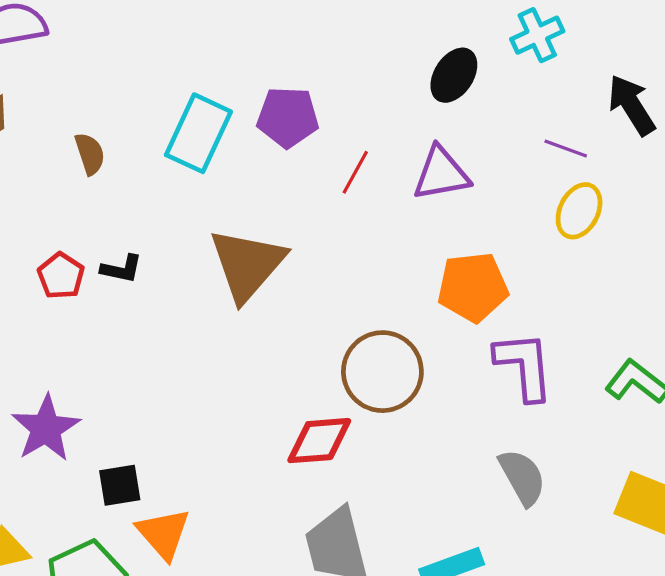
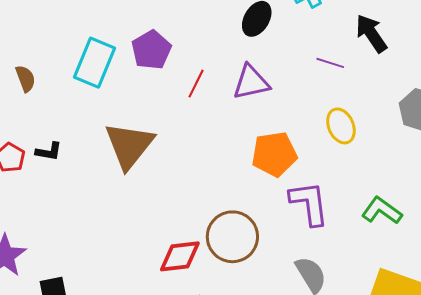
purple pentagon: (288, 117) -> (151, 50), turned -30
yellow ellipse: (579, 211) -> (341, 126), moved, turned -48
brown circle: (382, 372) -> (232, 237), moved

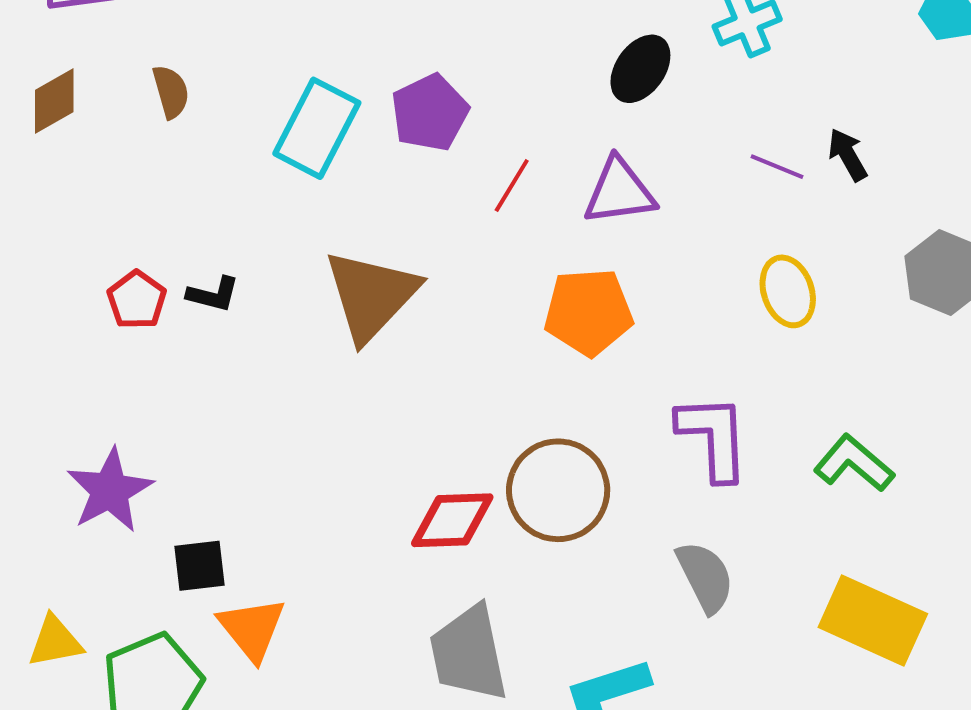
black arrow: (371, 33) -> (848, 155), moved, size x0.7
brown semicircle: (25, 79) -> (171, 92), moved
orange pentagon: (274, 154) -> (588, 312), moved

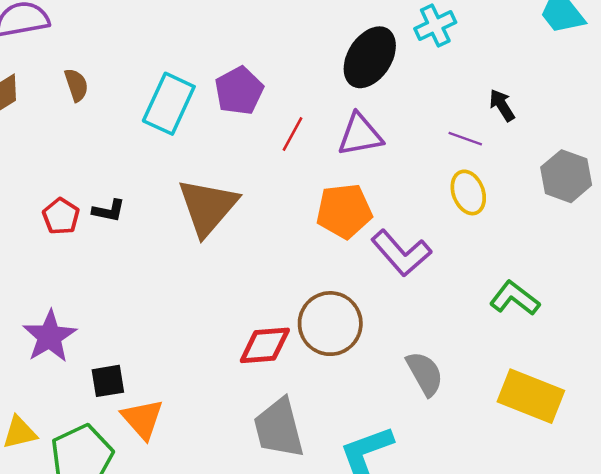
black ellipse: (640, 69) -> (370, 57), size x1.4
purple line: (777, 167) -> (465, 139), moved
purple L-shape: (713, 437) -> (401, 253), moved, turned 144

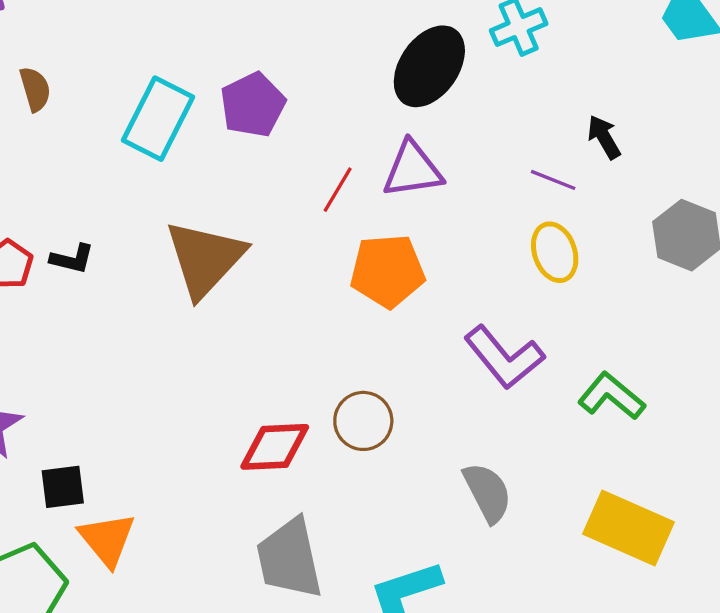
red line: (292, 134) -> (338, 190), moved
purple L-shape: (401, 253) -> (504, 357), moved
brown circle: (330, 324) -> (363, 421), size x0.7

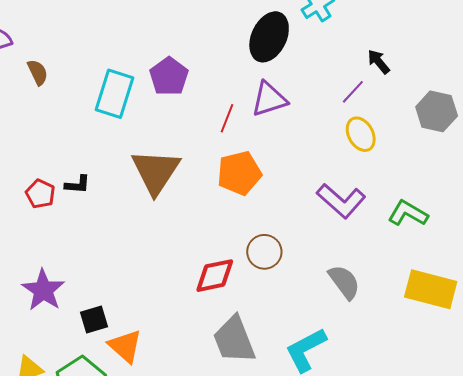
brown semicircle: (35, 89) -> (38, 72), moved
purple line: (553, 180) -> (353, 92), turned -60
orange pentagon: (387, 271) -> (239, 173), moved

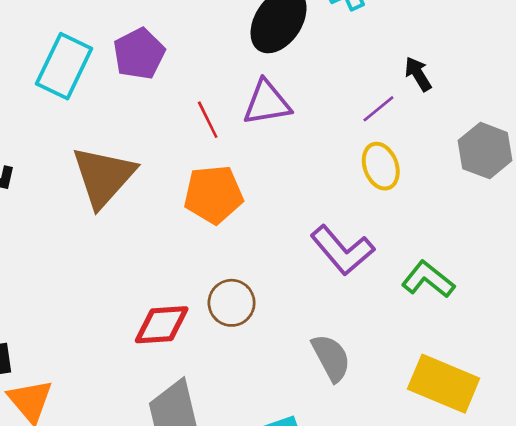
red line: (227, 118) -> (208, 120), turned -56

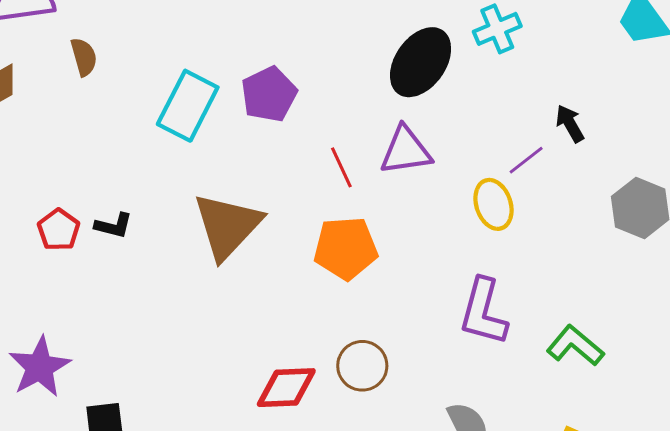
yellow ellipse: (381, 166) -> (493, 204), moved
purple L-shape: (342, 250) -> (483, 312), turned 54

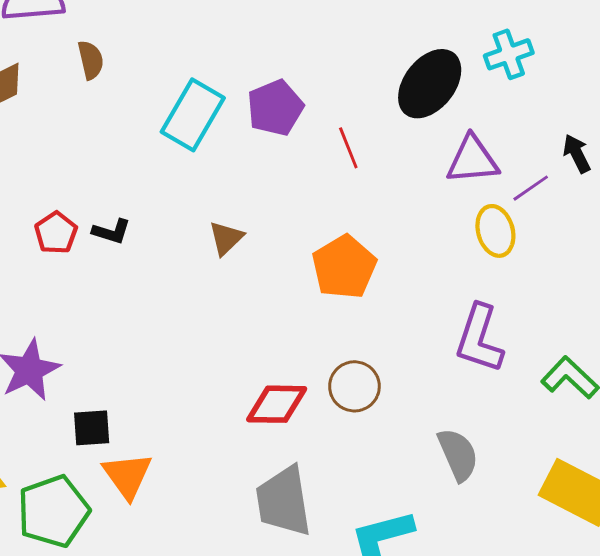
purple triangle: (406, 151) -> (472, 160), moved
red line: (341, 167) -> (348, 148), moved
brown triangle: (227, 226) -> (226, 238), size x0.5
orange pentagon: (346, 248) -> (344, 267), turned -30

